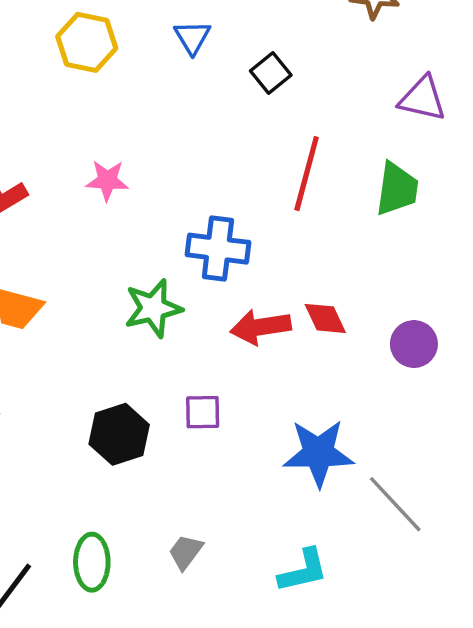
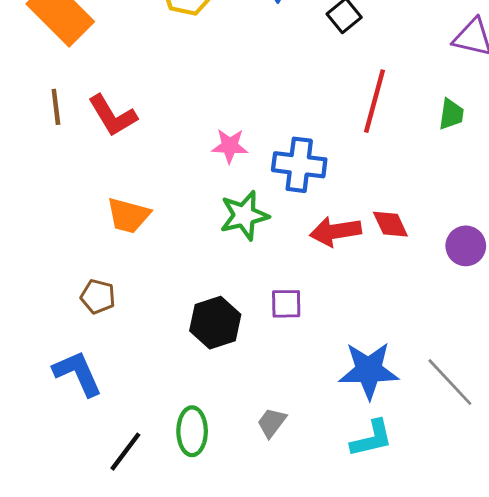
pink star: (107, 180) -> (230, 146), moved
green trapezoid: (397, 189) -> (451, 114), size x0.7
blue star: (318, 453) -> (369, 370), moved

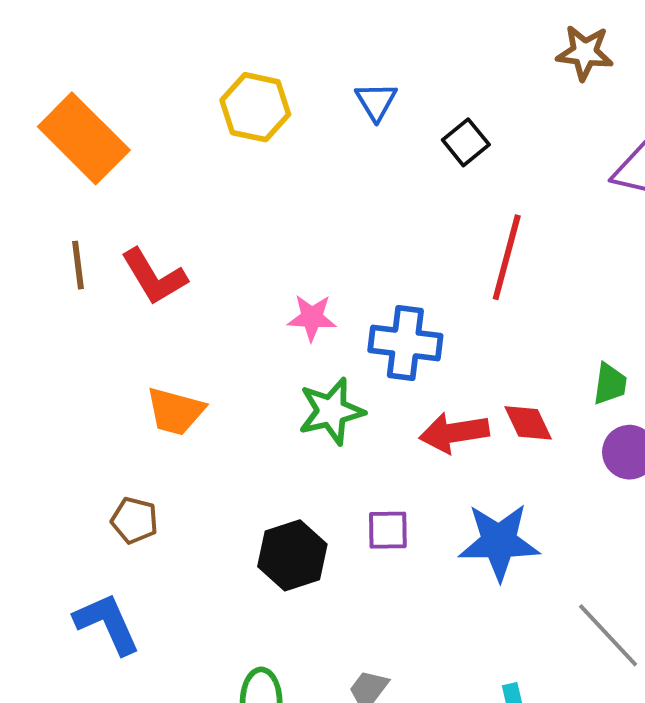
green trapezoid: (451, 114) -> (610, 384), moved
blue star: (369, 370) -> (499, 542), moved

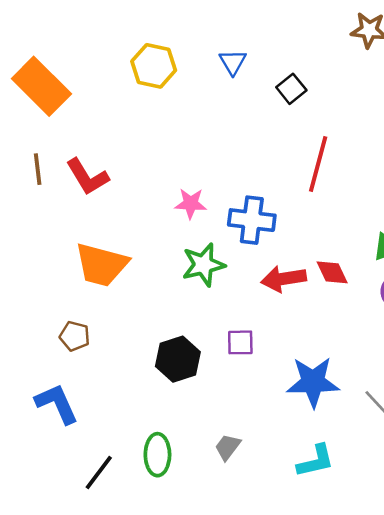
orange trapezoid: (175, 411) -> (101, 265), size x1.4
blue star: (499, 542) -> (313, 382), moved

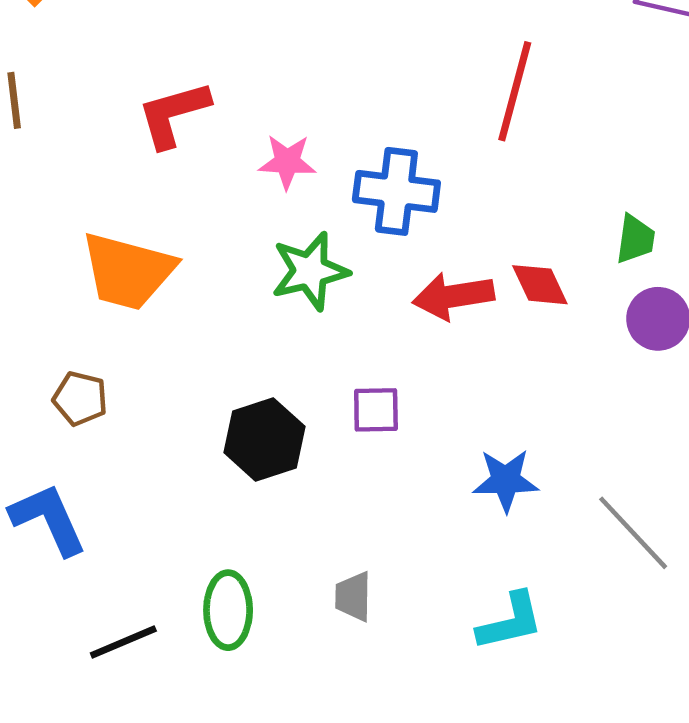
red L-shape: (87, 177) -> (173, 114), moved, turned 105
blue star: (313, 382) -> (506, 480), size x0.7
gray trapezoid: (228, 447) -> (353, 596), turned -36
black line: (99, 473) -> (123, 642), turned 30

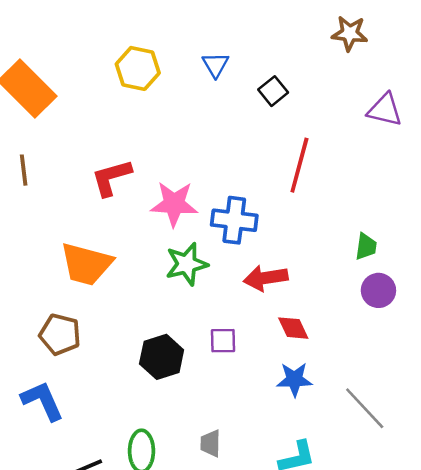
pink star: (287, 162) -> (174, 204), size x1.5
red diamond: (540, 285) -> (293, 328), moved
brown pentagon: (80, 399) -> (60, 334), size x1.4

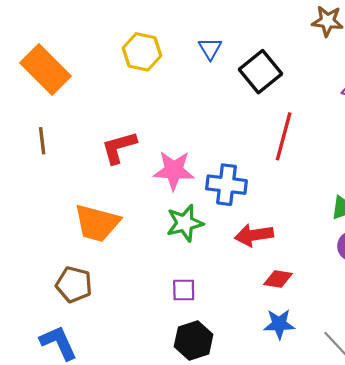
black square: (273, 91) -> (261, 72), size x1.6
red diamond: (293, 328) -> (278, 279), turned -56
purple square: (223, 341) -> (184, 290), moved
black hexagon: (162, 357) -> (194, 340), moved

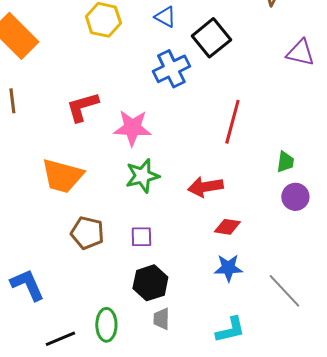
blue triangle: (210, 49) -> (165, 17), turned -30
red line: (284, 136) -> (232, 122), moved
blue cross: (226, 185) -> (171, 69), moved, turned -33
brown pentagon: (74, 285) -> (87, 233), moved

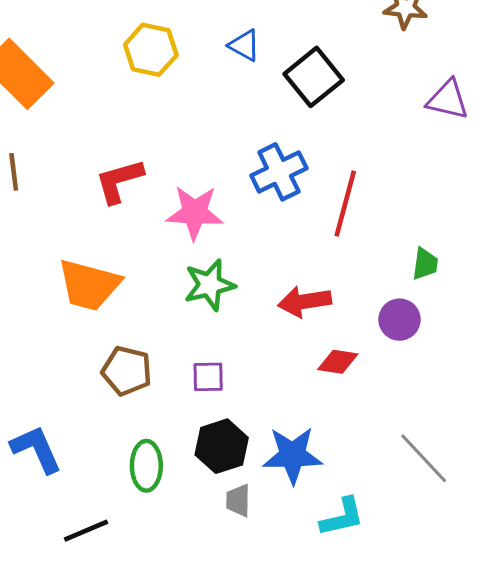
blue cross: (171, 69) -> (279, 172), moved
purple circle: (295, 197) -> (399, 320), moved
blue star: (228, 268) -> (292, 455), moved, size x1.4
green ellipse: (106, 325) -> (146, 466), moved

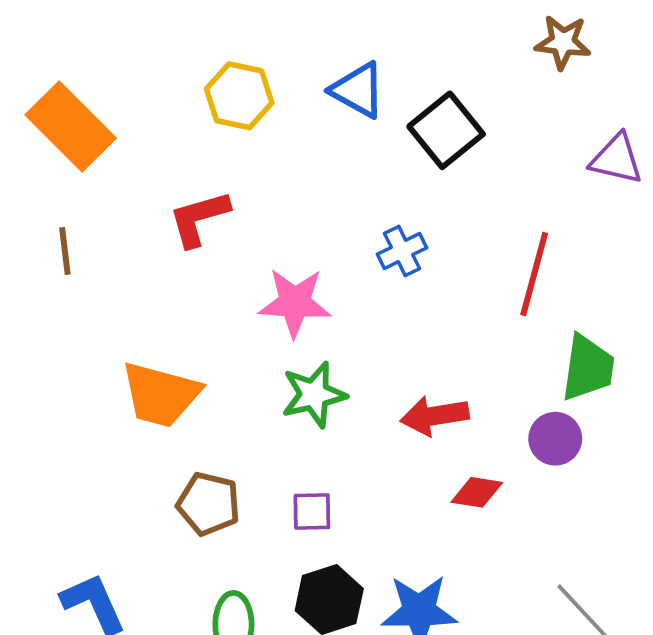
blue triangle: (244, 45) -> (358, 90), size x1.4
blue cross: (279, 172) -> (402, 251), size x0.7
red L-shape: (119, 181) -> (199, 218), moved
red line: (345, 204) -> (534, 274), moved
green trapezoid: (425, 264) -> (588, 368), size x1.6

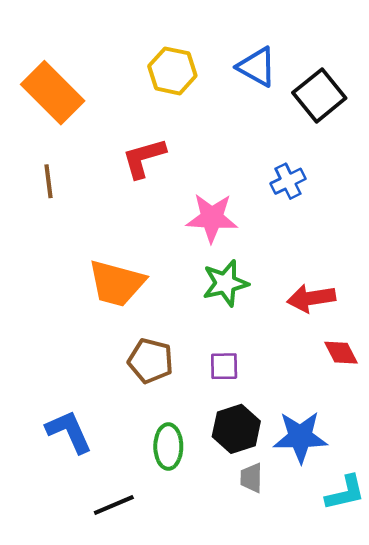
red diamond: (477, 492) -> (341, 353), turned 54

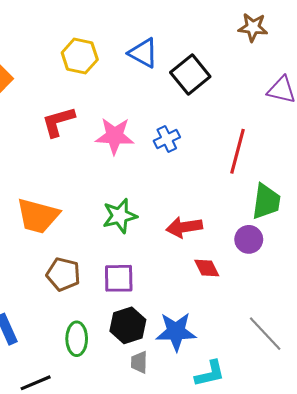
pink star: (212, 218) -> (115, 136), moved
purple square: (224, 366) -> (119, 278), size x1.4

